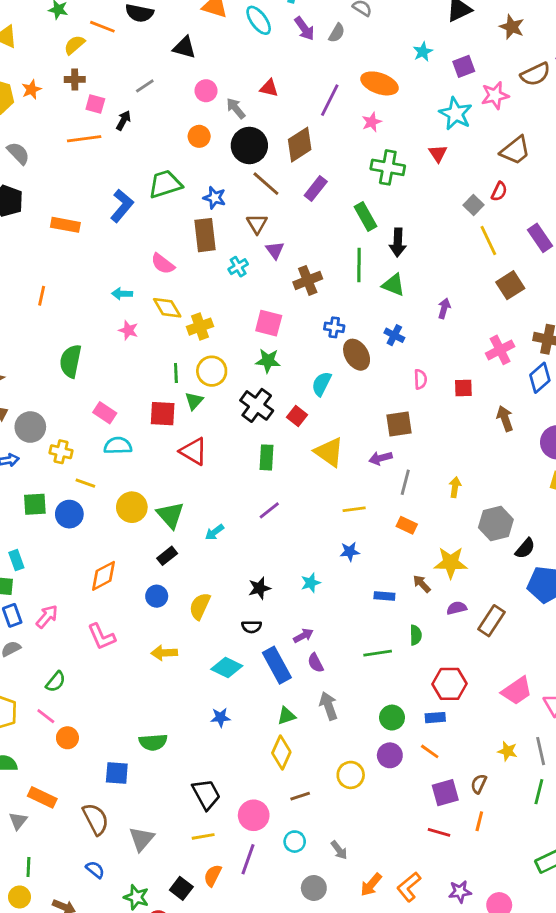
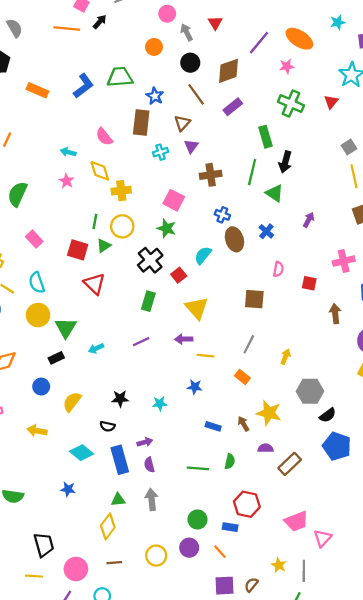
red triangle: (269, 88) -> (215, 23), turned 32
black circle: (249, 145) -> (190, 63), size x0.7
cyan semicircle: (118, 446) -> (37, 283), moved, turned -120
purple arrow: (380, 458) -> (184, 339), moved

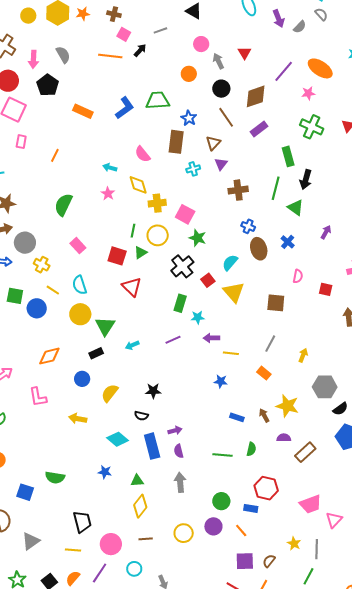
pink square: (174, 200) -> (185, 214), moved
yellow triangle: (197, 308) -> (234, 292), moved
cyan star: (160, 404) -> (198, 317), moved
green triangle: (118, 500) -> (137, 481), moved

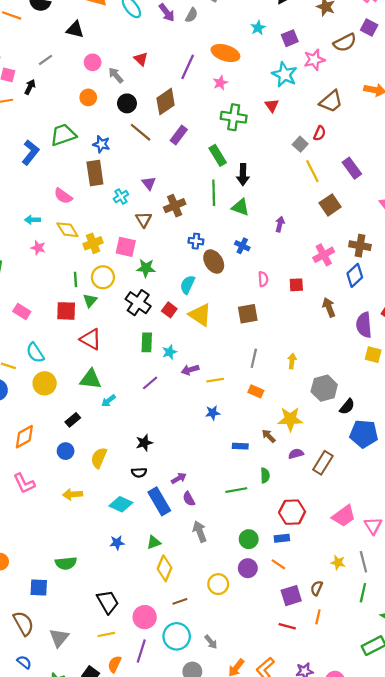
brown triangle: (213, 143) -> (144, 220), moved
green triangle: (105, 326) -> (91, 379), moved, turned -40
cyan circle: (134, 569) -> (177, 636), size x1.6

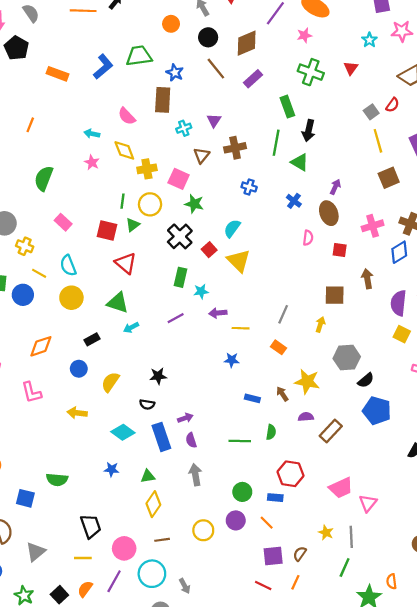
cyan star: (285, 75) -> (369, 40), size x0.6
brown ellipse: (214, 262) -> (329, 213), moved
brown square: (248, 314) -> (335, 295), moved

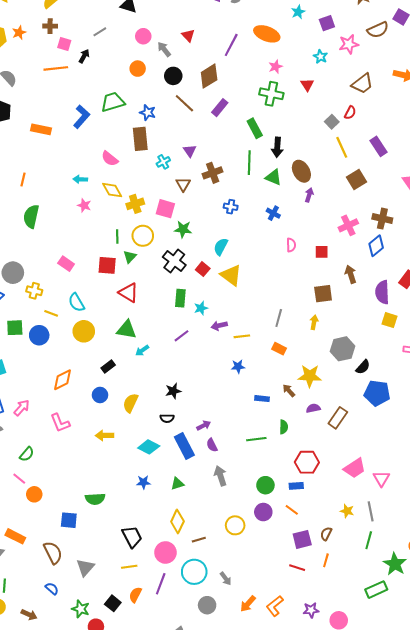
pink star: (304, 35) -> (276, 67), moved
green semicircle: (44, 178) -> (31, 216), moved
brown ellipse: (329, 213) -> (301, 171), moved
yellow diamond: (153, 504) -> (177, 521), moved

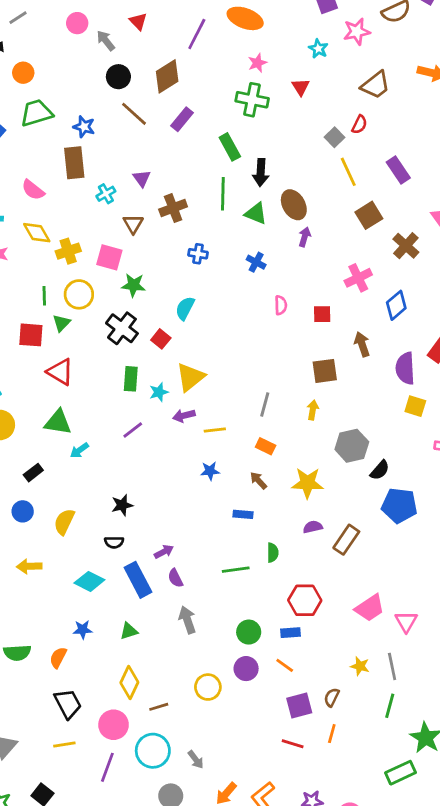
orange circle: (138, 69) -> (23, 73), moved
brown cross: (382, 219) -> (406, 246), moved, turned 30
yellow triangle: (231, 275) -> (190, 377), moved, turned 45
brown arrow: (289, 391) -> (258, 481), moved
orange semicircle: (135, 595) -> (58, 658), moved

